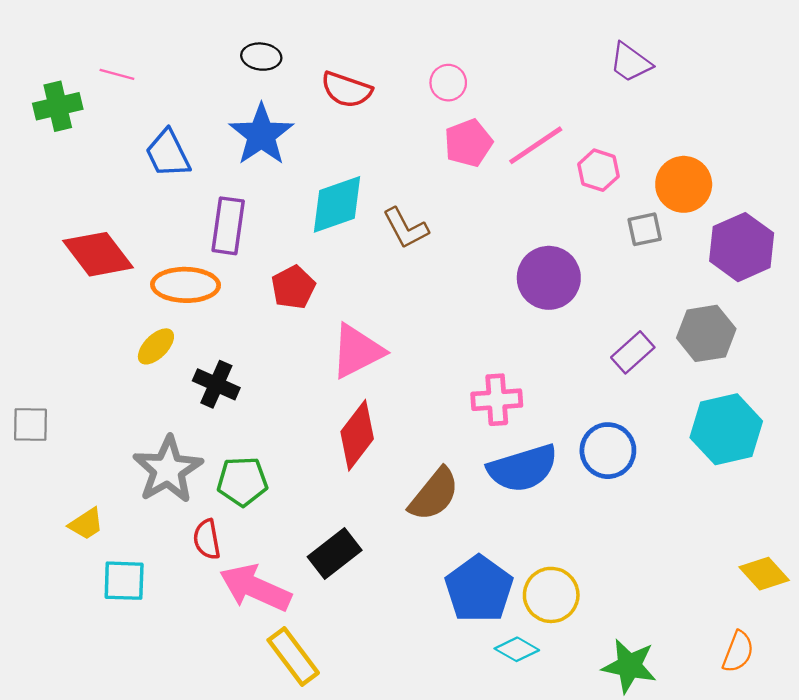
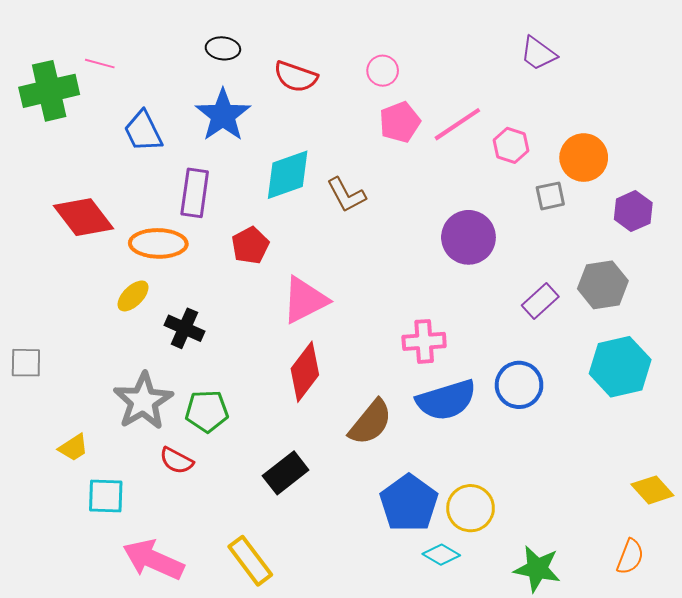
green cross: (58, 106) -> (49, 91), size x1.4
purple hexagon: (742, 247) -> (633, 211), size x0.7
red semicircle: (207, 539) -> (176, 461), turned -52
pink arrow: (255, 588) -> (153, 560), moved

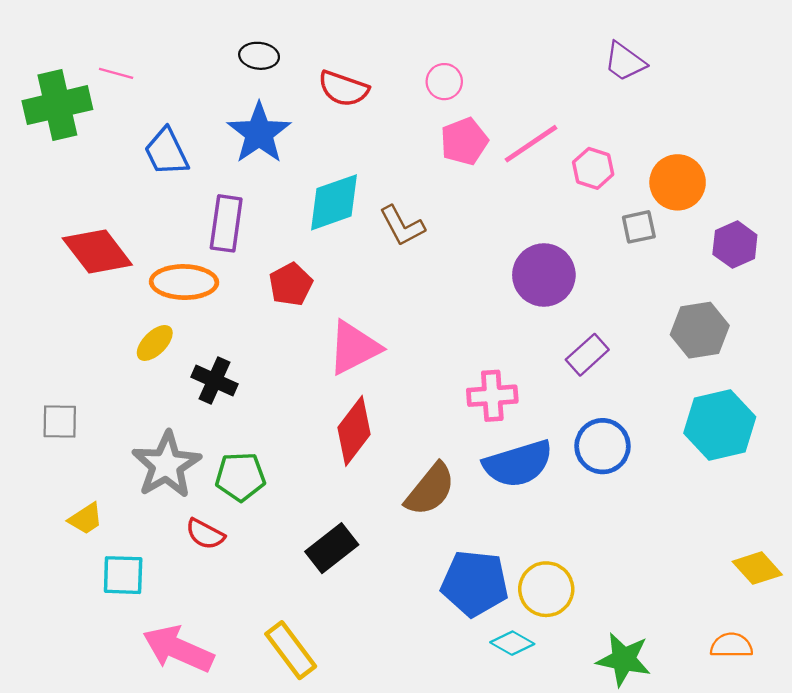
purple rectangle: (540, 301) -> (587, 355), moved
gray square: (26, 363) -> (60, 422), moved
blue pentagon: (409, 503) -> (475, 583), turned -30
orange semicircle: (630, 557) -> (731, 645), turned -111

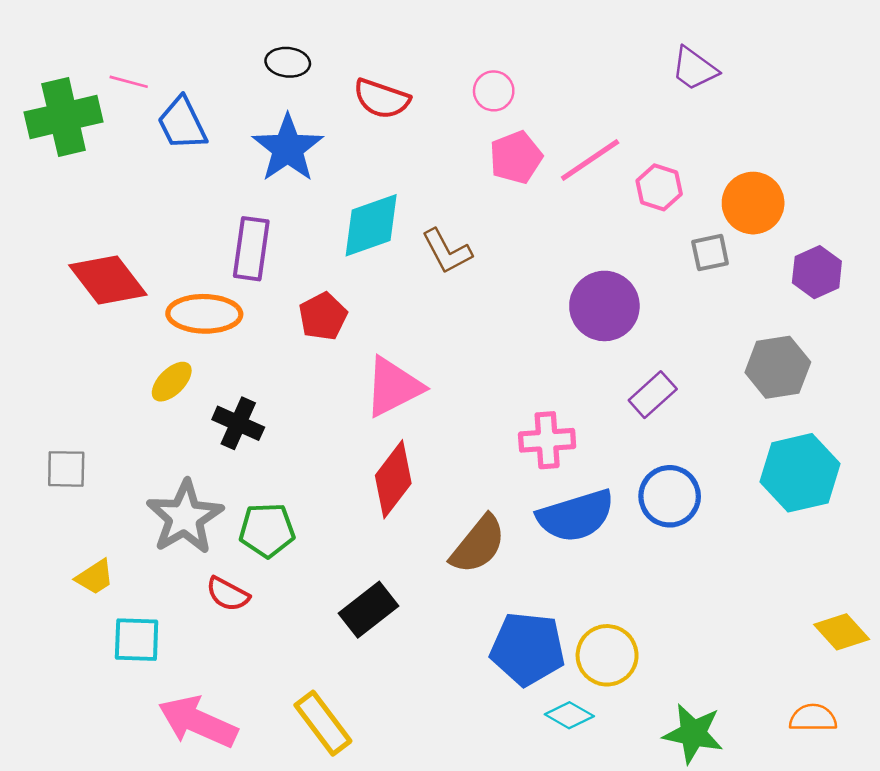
blue trapezoid: (166, 152) -> (182, 124), moved

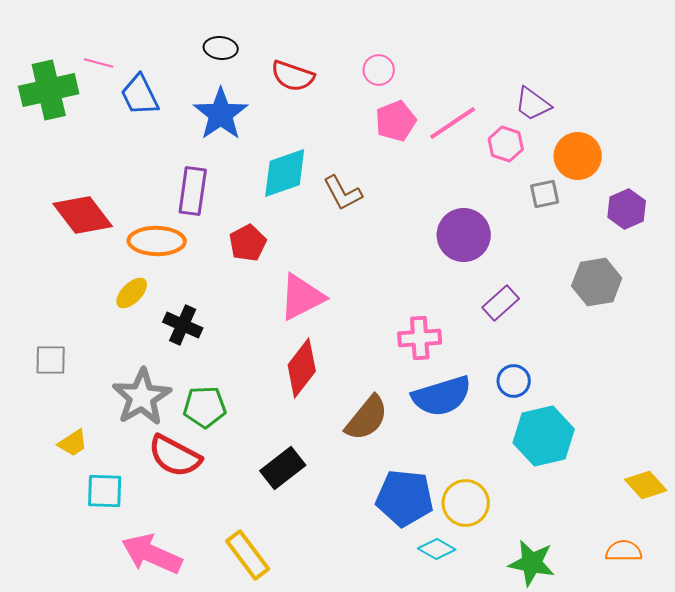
purple trapezoid: (694, 69) -> (533, 104), moved
cyan hexagon: (800, 473) -> (544, 436), moved
blue circle: (670, 496) -> (514, 381), size x0.7
red semicircle: (228, 594) -> (175, 456), size x1.6

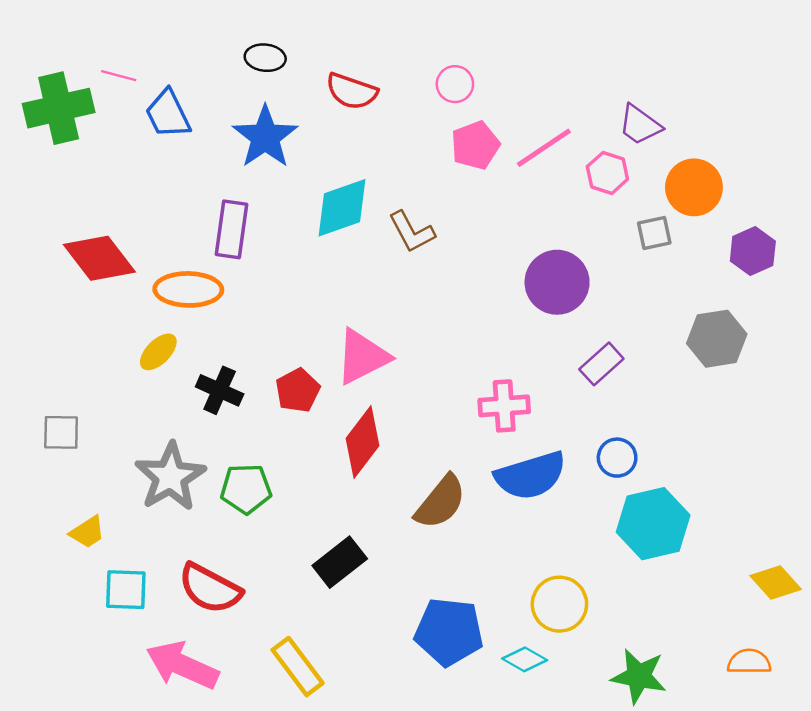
red pentagon: (248, 243) -> (298, 390), moved
red semicircle: (175, 456) -> (210, 588), moved
blue pentagon: (405, 498) -> (449, 632), moved

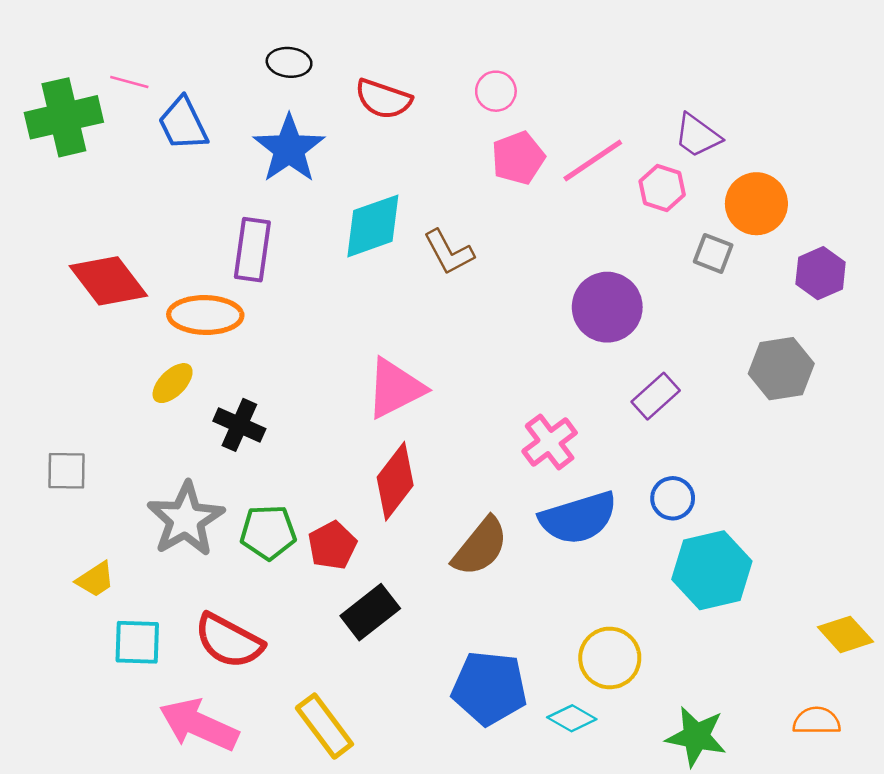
gray square: (654, 233) -> (713, 253), turned 33
red pentagon: (298, 390) -> (332, 545), moved
pink cross: (504, 406) -> (550, 442), turned -33

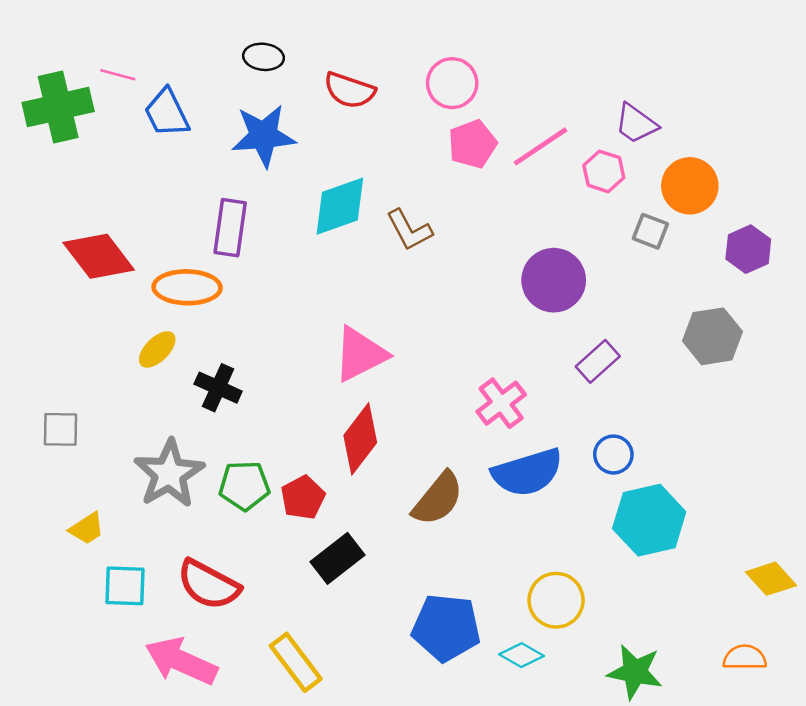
pink circle: (496, 91) -> (452, 83), size x1.4
blue star: (289, 149) -> (263, 136), turned 30

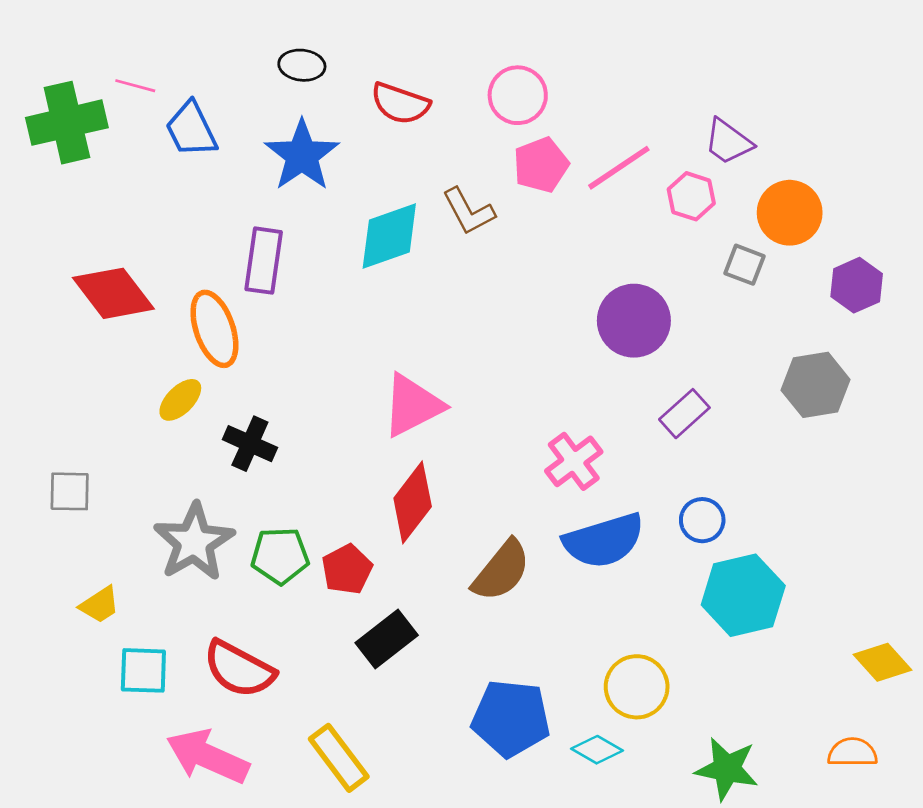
blue star: (263, 136) -> (302, 155), turned -30
brown L-shape: (409, 230) -> (469, 211), moved
orange ellipse: (187, 287) -> (214, 329), turned 70

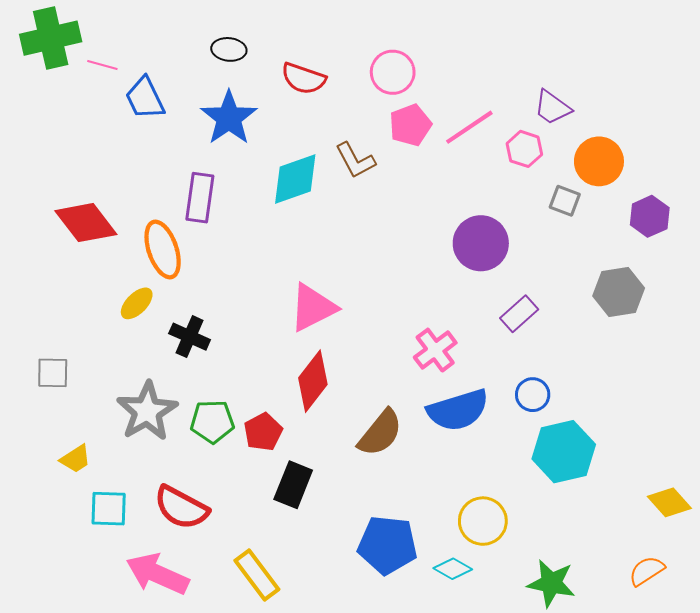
green cross: (67, 123) -> (51, 38), moved
black rectangle: (387, 639) -> (293, 485), turned -30
orange semicircle: (852, 752) -> (647, 571), turned -33

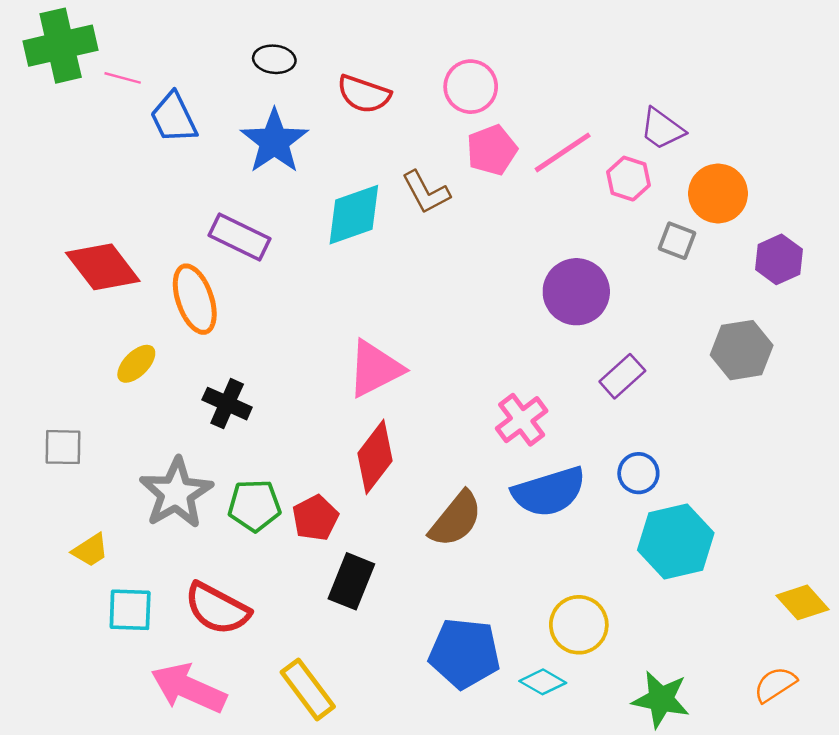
purple rectangle: (200, 198) -> (239, 237), turned -72
yellow ellipse: (137, 303) -> (136, 364), moved

